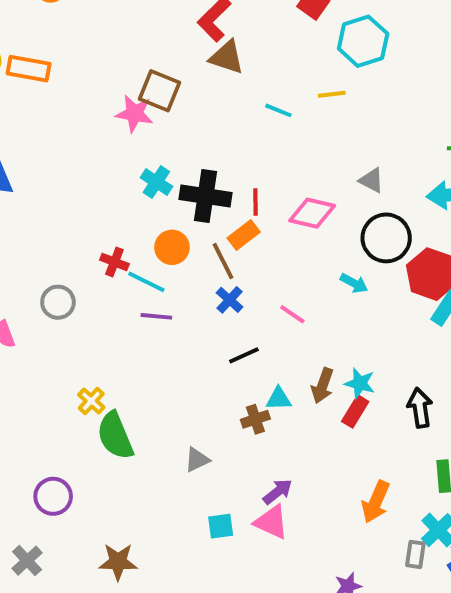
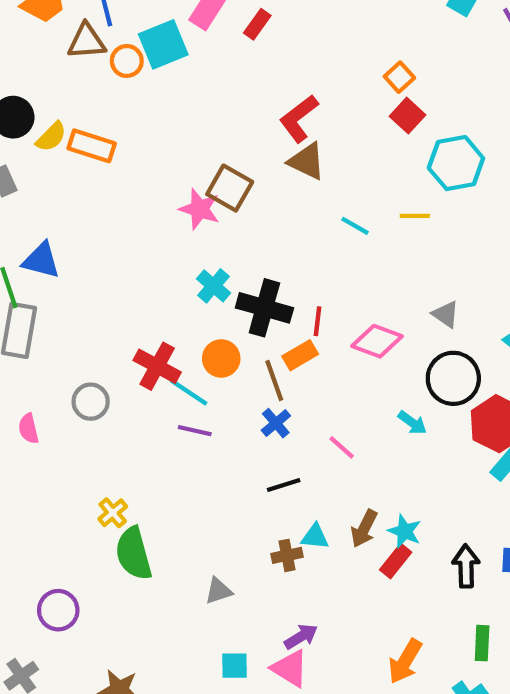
red cross: (114, 262) -> (157, 366), size x1.5

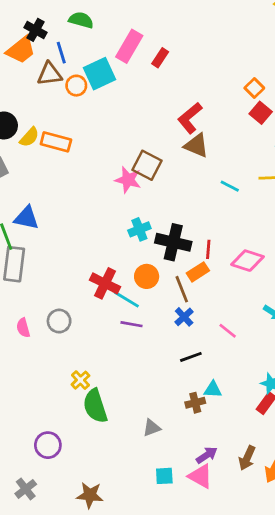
cyan cross: (214, 286) -> (139, 229), turned 30
gray circle: (91, 402) -> (59, 321), moved
brown arrow: (364, 529) -> (247, 458), moved

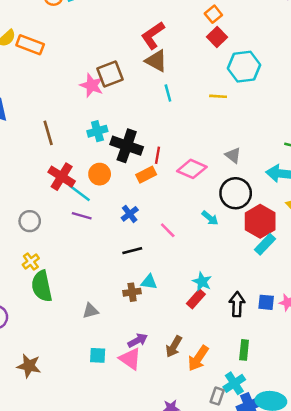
brown square: (147, 165) -> (110, 74), turned 36
cyan line: (230, 186) -> (168, 93), moved, turned 42
brown line: (182, 289) -> (48, 133), moved
gray circle: (59, 321) -> (30, 221), moved

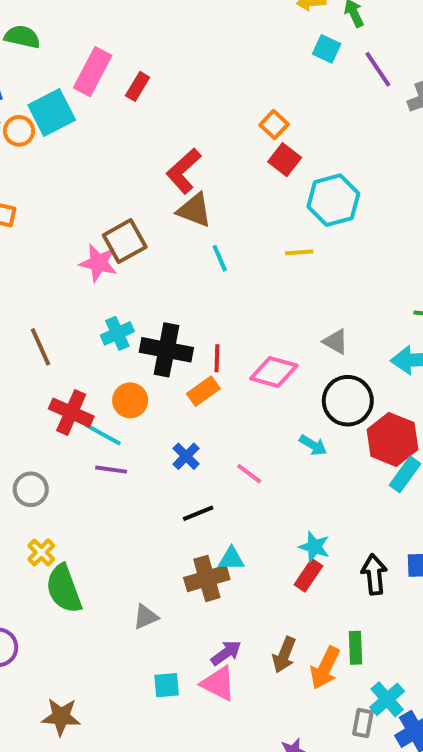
brown cross: (132, 292) -> (207, 578), size x1.5
green rectangle: (244, 350) -> (355, 648), moved

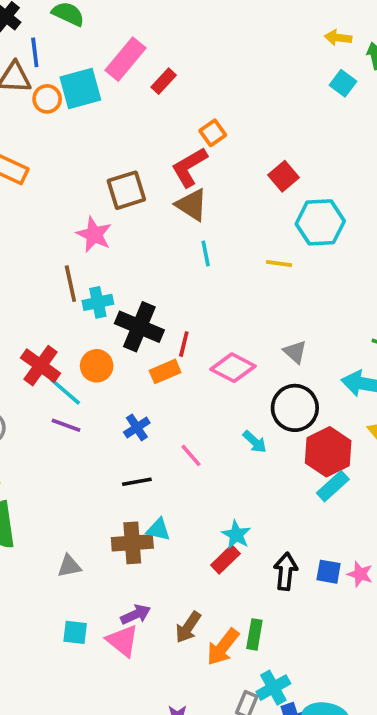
orange square: (274, 125) -> (213, 133), moved
brown square: (125, 241) -> (126, 190), moved
brown line: (41, 347) -> (70, 284), moved

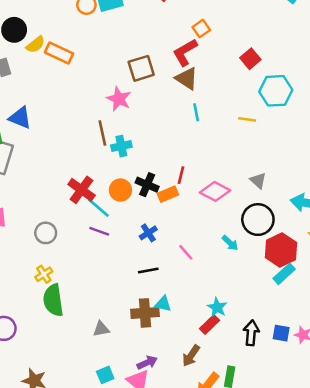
black cross: (139, 327) -> (147, 185), moved, size x0.7
brown arrow: (188, 627) -> (191, 356), moved
cyan square: (75, 632) -> (105, 375), turned -30

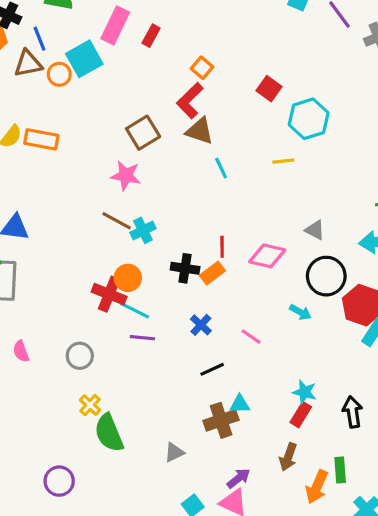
brown line: (102, 133) -> (117, 221), turned -35
orange circle: (120, 190) -> (128, 278), moved

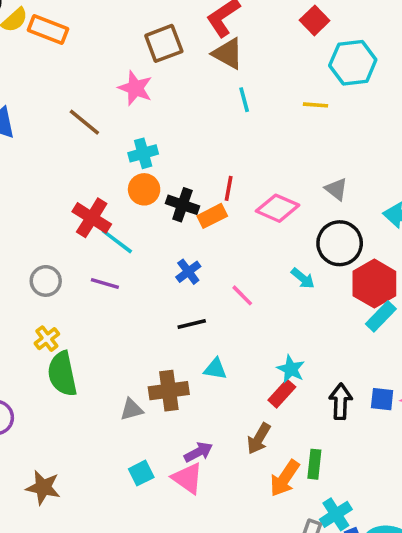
brown line: (117, 221) -> (84, 122), moved
orange circle: (128, 278) -> (144, 189), moved
purple line: (142, 338) -> (105, 284), moved
brown cross: (221, 420) -> (169, 391), moved

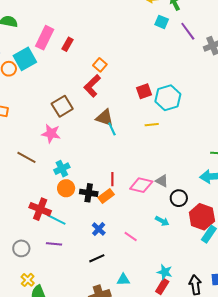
red square: (315, 20) -> (144, 91), moved, turned 35
brown triangle: (228, 54) -> (105, 118), moved
gray triangle: (336, 189) -> (162, 181), moved
black circle: (340, 243) -> (179, 198), size x0.7
black line: (192, 324) -> (97, 258), moved

